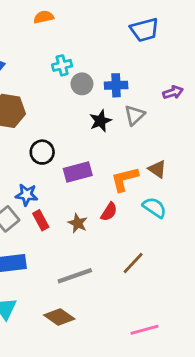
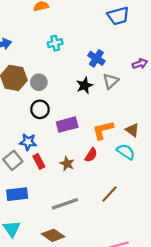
gray circle: (82, 84) -> (39, 82), moved
blue cross: (116, 85) -> (96, 58), turned 35
brown triangle: (157, 169) -> (132, 130), moved

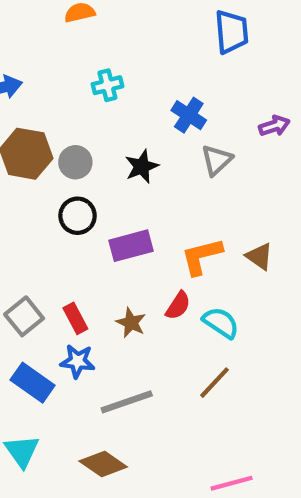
blue trapezoid: (118, 16) -> (232, 32), turned -80
black star: (84, 85) -> (142, 167), moved
blue star: (28, 142) -> (78, 361), moved
cyan semicircle: (126, 152) -> (221, 323), moved
blue rectangle: (17, 194) -> (33, 383), turned 42

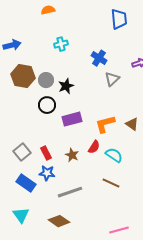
black star: (142, 167) -> (66, 86), moved
brown line: (214, 383) -> (111, 183), turned 72

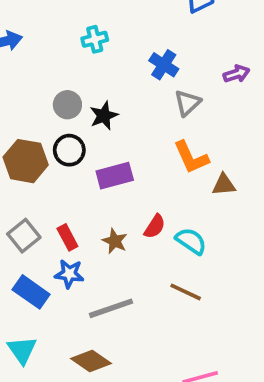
brown hexagon: (23, 76) -> (26, 161), moved
orange L-shape: (105, 124) -> (191, 157), moved, turned -100
brown triangle: (132, 124) -> (224, 185), turned -40

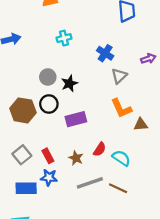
blue rectangle: (31, 292) -> (26, 188), turned -36
gray line: (111, 308) -> (90, 183), moved

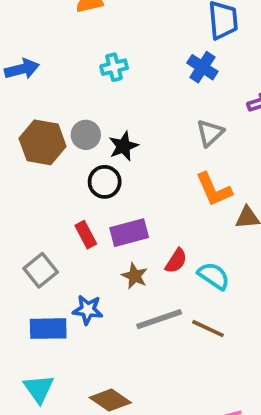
blue cross: (105, 53) -> (202, 67), moved
black circle: (49, 104) -> (105, 182), moved
brown hexagon: (23, 110) -> (43, 142), moved
purple rectangle: (76, 119) -> (129, 233), moved
red rectangle: (48, 156) -> (86, 235), moved

